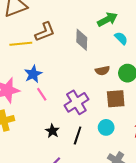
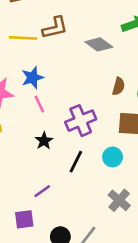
gray diamond: (82, 40) -> (99, 44), turned -65
brown semicircle: (102, 71) -> (119, 86), turned -72
black star: (52, 131) -> (44, 141), moved

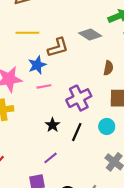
brown L-shape: (55, 28) -> (58, 47), moved
pink line: (39, 104) -> (44, 86), turned -72
black star: (44, 141) -> (52, 125), moved

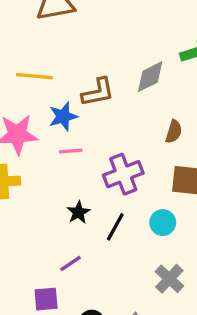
yellow line: (27, 33) -> (34, 76), moved
gray diamond: (90, 35) -> (150, 77), turned -65

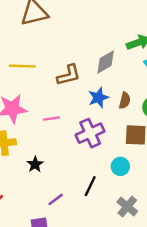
blue star: (63, 117) -> (98, 98), moved
black star: (78, 212) -> (35, 164), moved
black line: (115, 227) -> (90, 186), moved

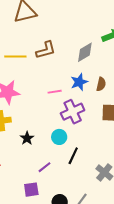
brown L-shape: (69, 75) -> (46, 50), moved
pink line: (51, 119) -> (55, 92), moved
cyan circle: (120, 166) -> (59, 137), moved

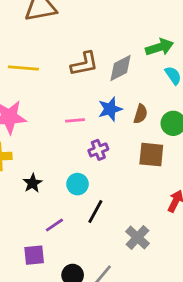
brown L-shape: (46, 50) -> (84, 64), moved
purple cross: (73, 112) -> (98, 150), size x0.6

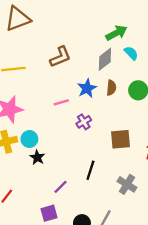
gray diamond: (120, 68) -> (105, 59), moved
brown square: (151, 155) -> (120, 139), moved
cyan circle: (77, 184) -> (29, 139), moved

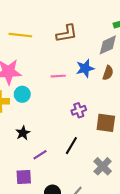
purple cross: (84, 122) -> (79, 110), moved
cyan circle: (29, 139) -> (22, 94), moved
black star: (37, 157) -> (23, 133), moved

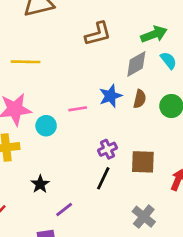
brown L-shape: (67, 33) -> (98, 34), moved
cyan circle: (22, 94) -> (46, 126), moved
black line: (71, 146) -> (103, 178), moved

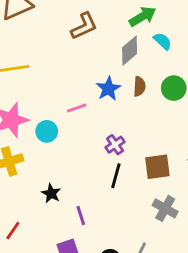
brown square: (143, 162) -> (157, 167), moved
purple line: (64, 209) -> (81, 215), turned -60

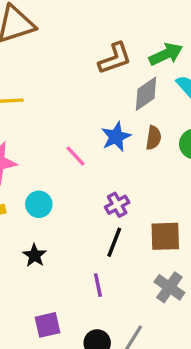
brown L-shape: (84, 26) -> (115, 58), moved
pink line: (77, 108) -> (76, 156), turned 60
cyan circle: (47, 131) -> (39, 204), moved
purple line: (81, 215) -> (98, 285), moved

